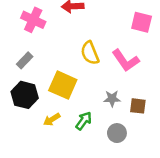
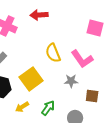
yellow square: (63, 85) -> (31, 79), turned 30
gray star: (112, 99) -> (71, 81), moved

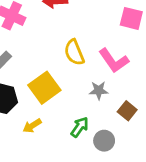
brown square: (92, 96) -> (127, 111), turned 32
green arrow: (48, 108) -> (80, 127), moved

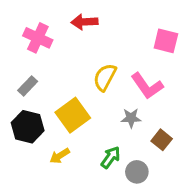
yellow semicircle: (74, 52) -> (105, 77), turned 50

